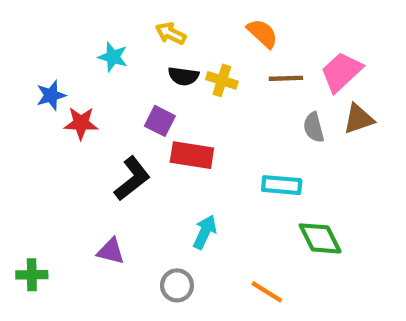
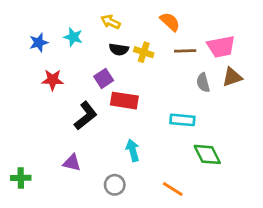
pink trapezoid: (341, 72) -> (221, 47), turned -148
blue star: (51, 95) -> (39, 43), moved
purple square: (160, 121) -> (104, 78), turned 30
cyan arrow: (205, 232) -> (133, 150), turned -40

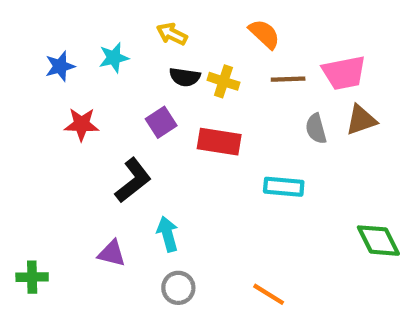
cyan star: (73, 37) -> (114, 58), turned -30
red rectangle: (124, 101) -> (219, 142), moved
cyan arrow: (133, 150) -> (168, 234), moved
green diamond: (207, 154) -> (378, 241), moved

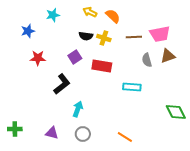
yellow arrow: (172, 34) -> (90, 12), moved
orange semicircle: (264, 34) -> (113, 16), moved
cyan star: (114, 58) -> (53, 15), moved
cyan arrow: (168, 234) -> (78, 109), turned 35
purple triangle: (112, 253) -> (52, 133), moved

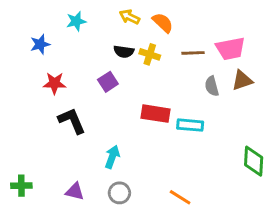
red rectangle: (102, 66) -> (156, 114), moved
black L-shape: (62, 84) -> (72, 121), moved, turned -75
green diamond: (176, 112) -> (254, 161), turned 30

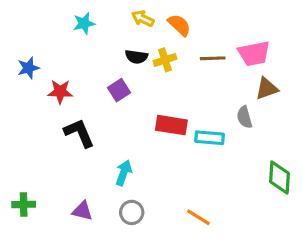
blue star: (40, 44) -> (28, 68), moved
yellow cross: (150, 54) -> (165, 60), turned -36
gray semicircle: (212, 86) -> (244, 117), moved

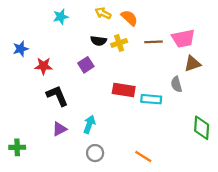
purple triangle: (82, 211) -> (60, 129), moved, turned -42

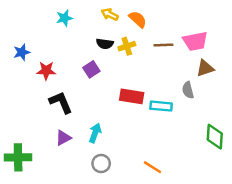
green cross: (17, 147) -> (18, 157), size x1.5

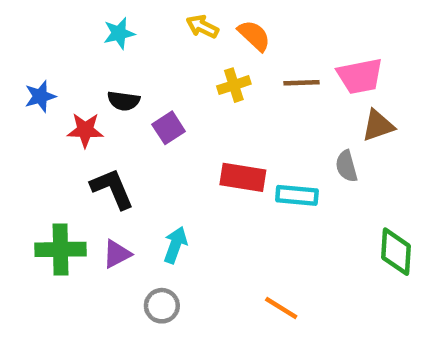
black semicircle: (105, 44) -> (124, 101), moved
green cross: (18, 157) -> (61, 249), moved
gray circle: (101, 163) -> (162, 306), moved

